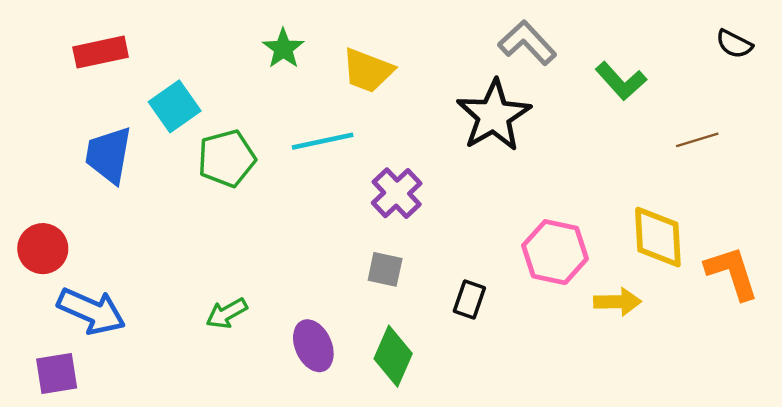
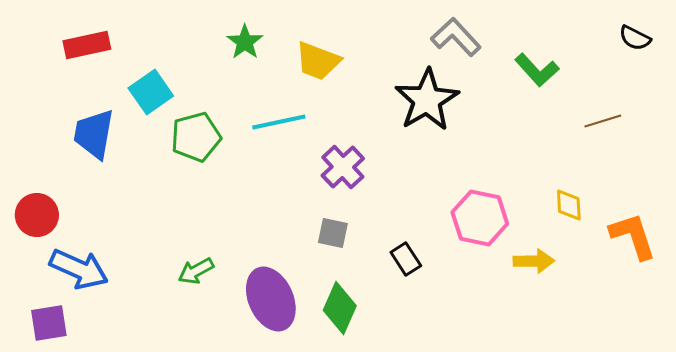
yellow diamond: (658, 237) -> (569, 205), size x0.6
black rectangle: (469, 299) -> (406, 259), turned -52
purple ellipse: (313, 346) -> (271, 299), size x1.4

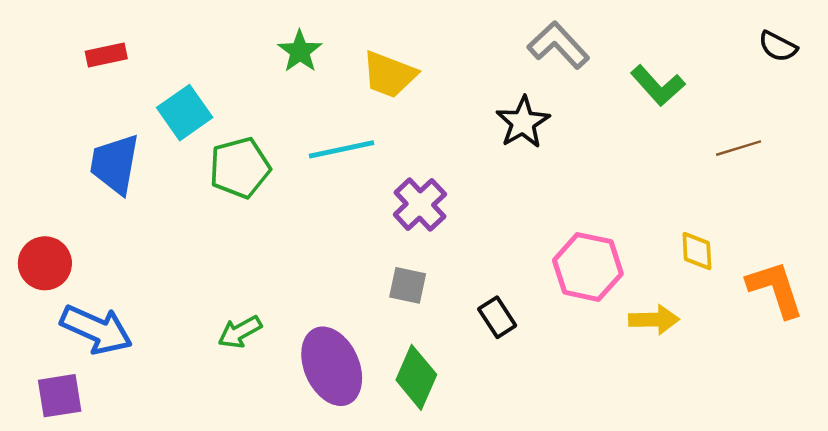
red rectangle: (87, 45) -> (106, 55), size x0.7
black star: (427, 100) -> (523, 122), size x0.7

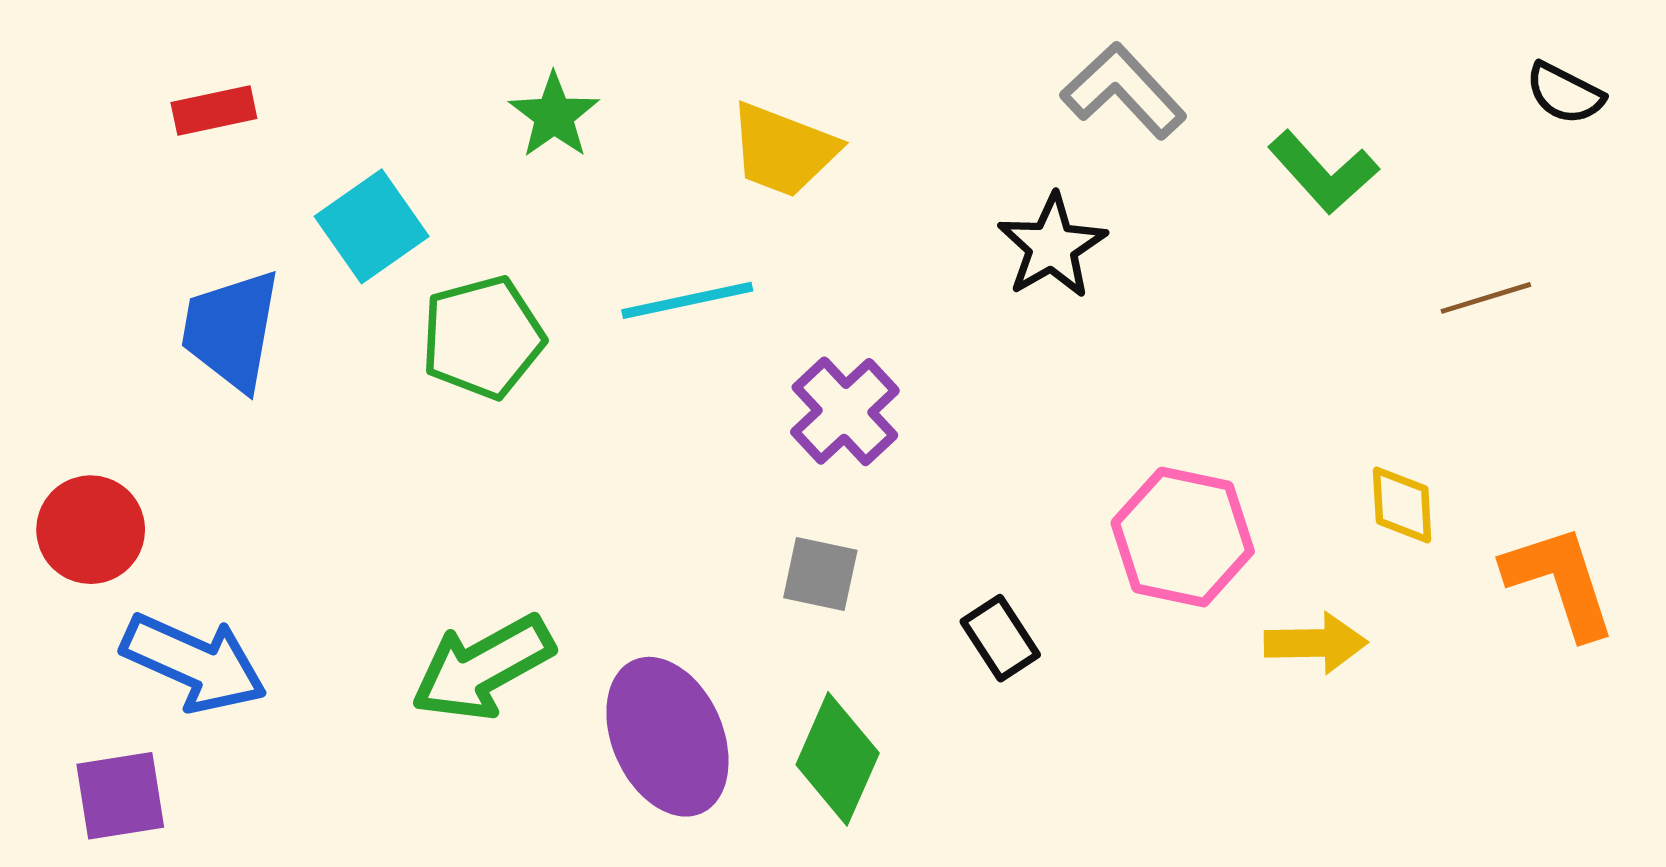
green star: (300, 51) -> (554, 116), moved
green arrow: (240, 332) -> (483, 668), size x1.6

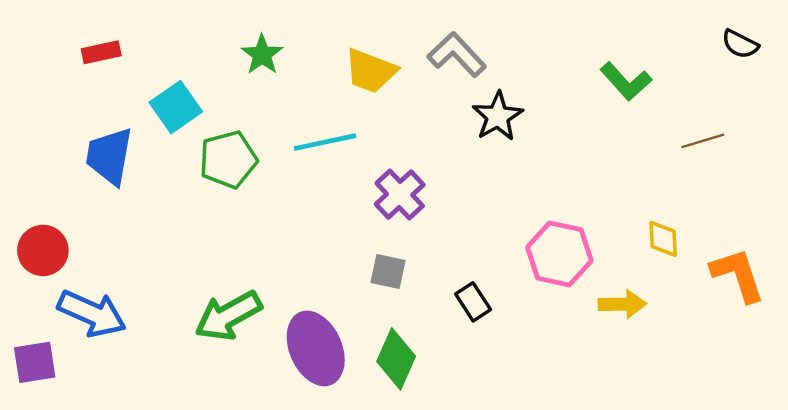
gray L-shape: (1124, 91) -> (457, 55), moved
purple square: (120, 796) -> (35, 362), moved

